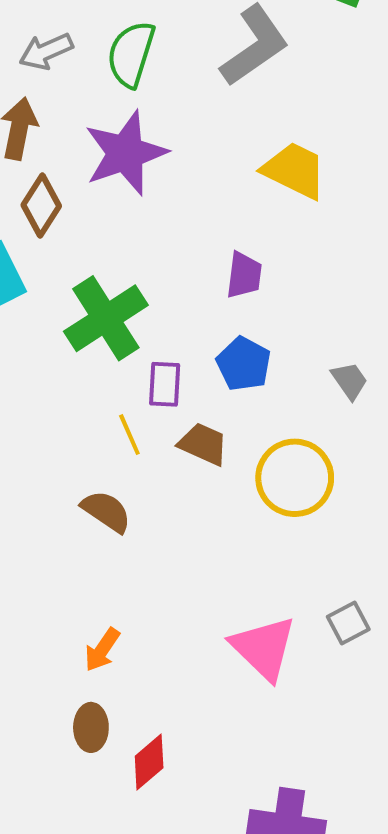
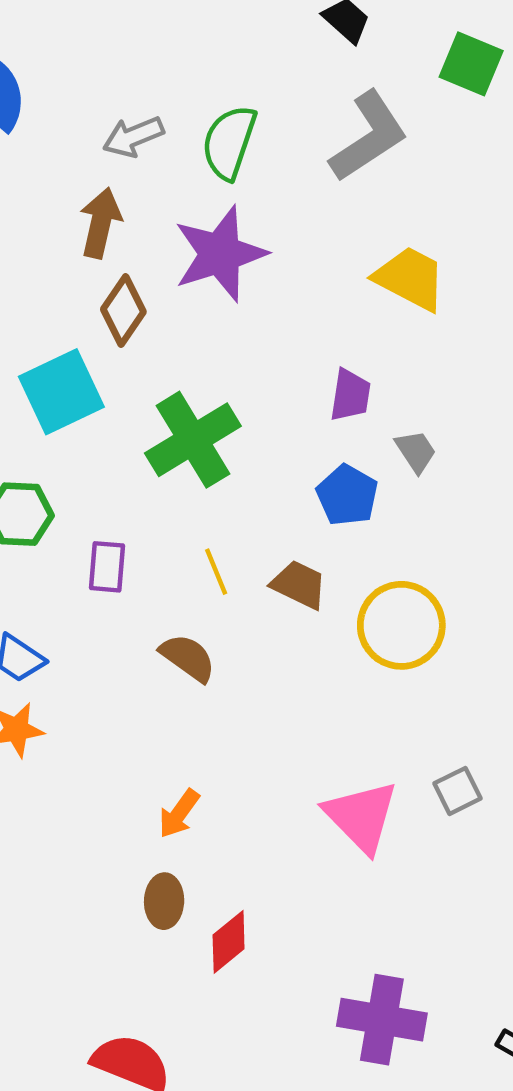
gray trapezoid: (350, 381) -> (416, 451), moved
purple rectangle: (165, 384) -> (107, 567), moved

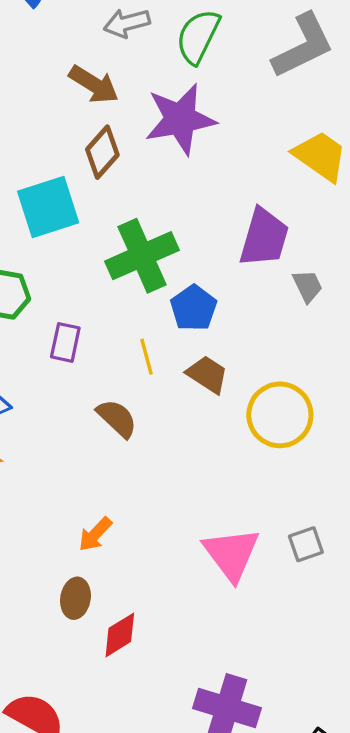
brown arrow: (101, 223) -> (94, 84), turned 102
purple trapezoid: (350, 395) -> (264, 238), size x1.5
blue pentagon: (347, 495) -> (194, 308), moved

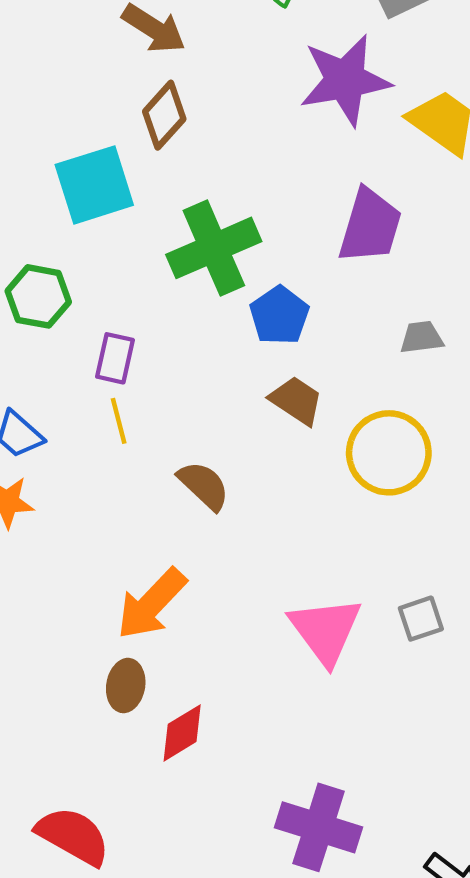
purple star: (180, 119) -> (345, 80), moved
gray trapezoid: (308, 286) -> (422, 337), moved, turned -72
yellow line: (146, 357) -> (119, 421), moved
brown semicircle: (117, 418) -> (204, 486), moved
orange arrow: (95, 534) -> (151, 604), size x1.6

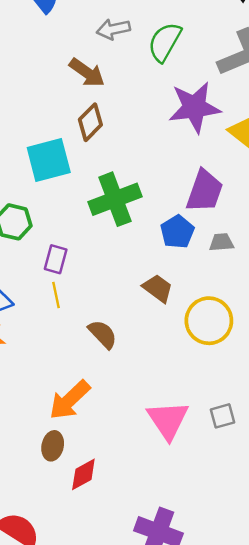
blue pentagon: (279, 315) -> (177, 232), moved
gray trapezoid: (422, 337) -> (221, 242), moved

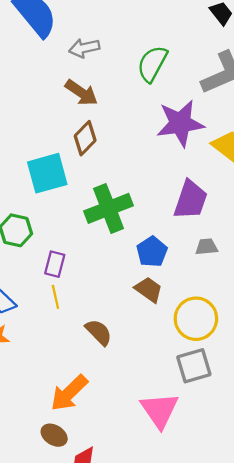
gray arrow: (113, 29) -> (84, 48), moved
blue pentagon: (177, 232) -> (152, 252), moved
gray square: (223, 416) -> (194, 366), moved, size x1.5
brown ellipse: (53, 446) -> (54, 435), turned -70

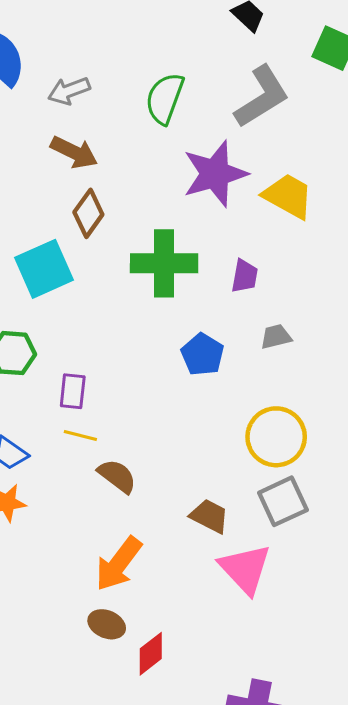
purple trapezoid: (191, 200) -> (245, 276), size x0.6
green cross: (108, 208) -> (164, 263), moved, turned 30
brown trapezoid: (149, 290) -> (209, 516), moved
yellow line: (55, 297) -> (80, 436), turned -55
brown semicircle: (99, 332) -> (117, 476), moved

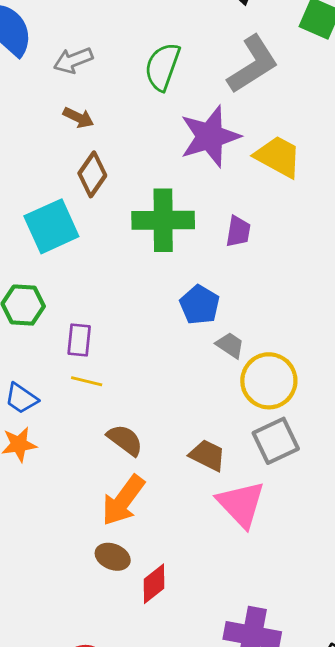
brown arrow: (74, 152) -> (78, 118), size x0.7
gray trapezoid: (276, 337) -> (230, 345), moved, turned 48
brown semicircle: (117, 476) -> (125, 440), moved

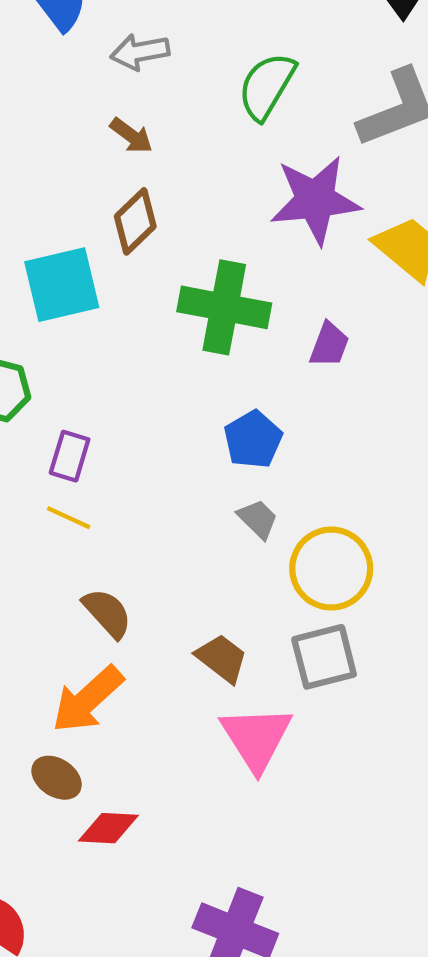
gray trapezoid: (230, 345) -> (258, 519), moved
red diamond: (154, 584) -> (108, 828), turned 30

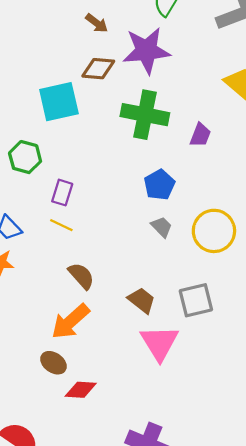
purple star: (315, 200) -> (146, 51), moved
brown diamond: (135, 221) -> (98, 69), turned 48
yellow circle: (331, 569) -> (214, 231), moved

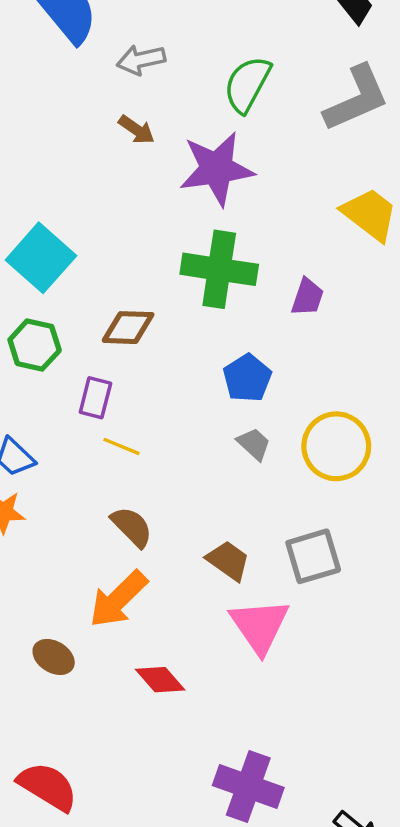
brown diamond: (98, 69) -> (128, 328), moved
cyan square: (59, 102) -> (41, 258), moved, turned -33
yellow line: (61, 225) -> (122, 446), moved
brown ellipse: (54, 363) -> (54, 657), moved
red diamond: (81, 390) -> (160, 680), moved, turned 48

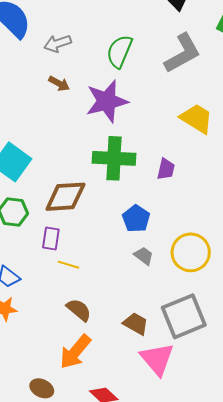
brown diamond: (128, 328) -> (65, 197), size x1.4
gray square: (313, 556) -> (184, 316), size x1.4

